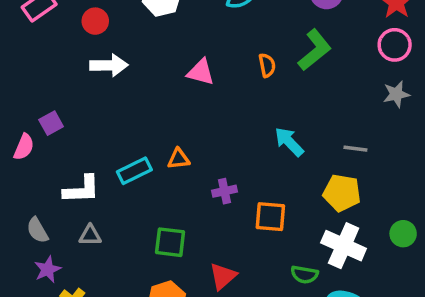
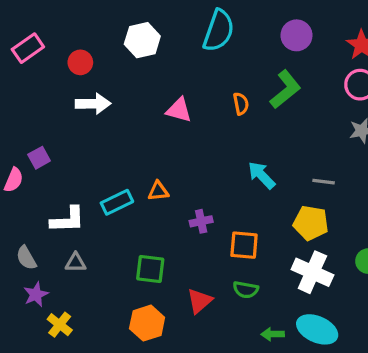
green semicircle: (304, 274) -> (246, 290), moved

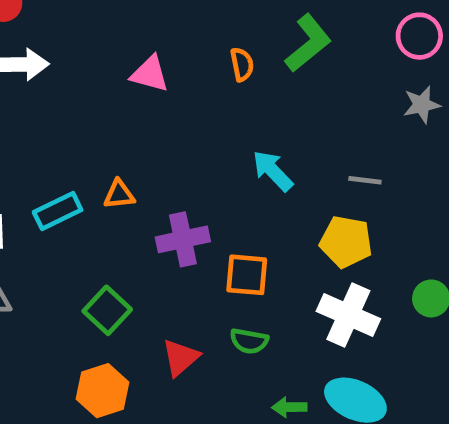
purple cross: (201, 221) -> (183, 239), size x1.5
green square: (150, 269) -> (107, 310), turned 36

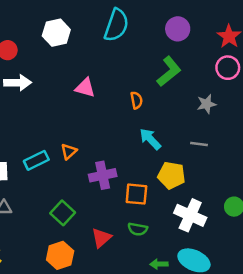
orange semicircle: (242, 64) -> (136, 100), moved
gray star: (422, 105) -> (206, 104), moved
orange triangle: (119, 194) -> (69, 152), turned -36
yellow pentagon: (346, 242) -> (171, 175), moved

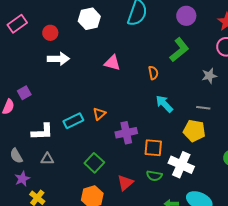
yellow pentagon: (171, 175) -> (194, 131), moved
white cross: (190, 215) -> (181, 165), moved

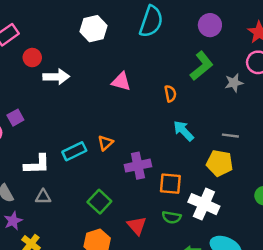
red circle: (50, 33) -> (32, 58), moved
gray star: (209, 76) -> (234, 83), moved
red triangle: (125, 183) -> (137, 226), turned -30

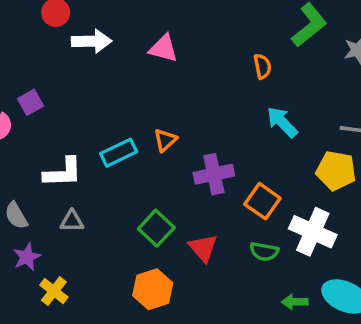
pink triangle: (121, 82) -> (164, 48), moved
orange square: (170, 184) -> (262, 201), turned 30
red triangle: (137, 226) -> (203, 248), moved

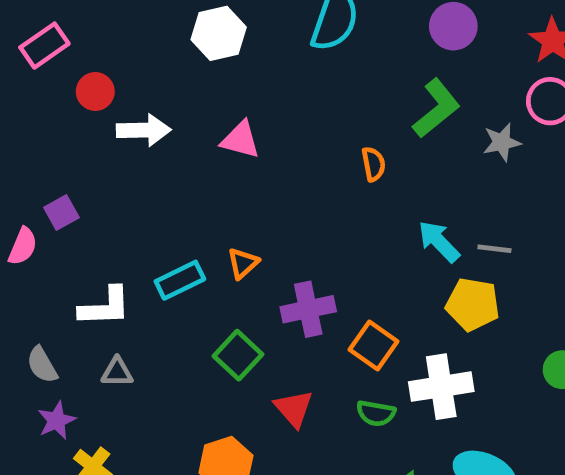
cyan arrow: (282, 122) -> (439, 241), moved
green square: (156, 228) -> (238, 355), moved
white cross: (313, 232) -> (441, 387), turned -33

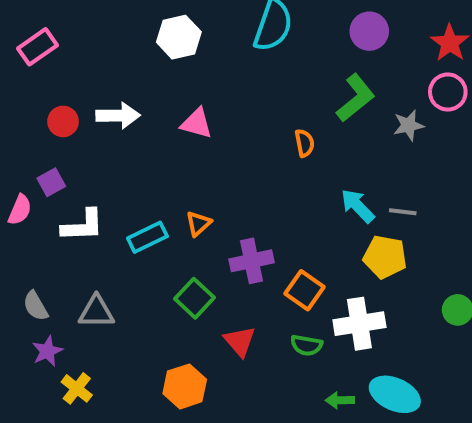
red circle: (95, 91) -> (63, 121), moved
white L-shape: (105, 307) -> (83, 225), moved
gray triangle: (117, 372) -> (96, 312), size x1.4

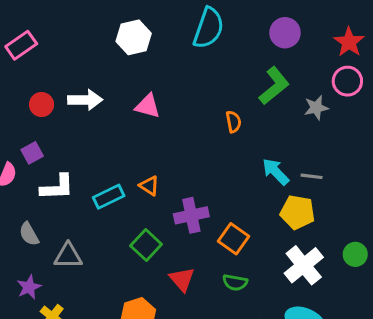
orange triangle: (198, 224) -> (149, 186), turned -45
gray semicircle: (36, 306) -> (29, 234), moved
white cross: (359, 324) -> (304, 265), moved, turned -30

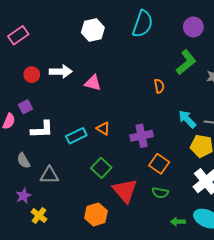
pink triangle: (148, 106) -> (93, 83), moved
purple cross: (191, 215) -> (142, 136), moved
red triangle: (182, 279) -> (125, 191), size x1.5

